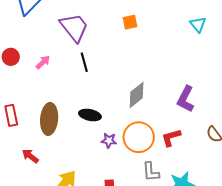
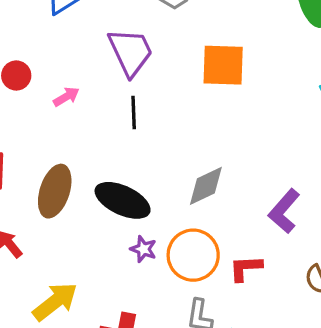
orange square: (130, 22) -> (223, 65), size x1.8
black ellipse: (90, 115) -> (123, 200), size x1.5

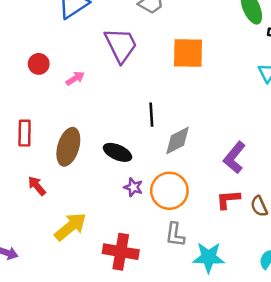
black line: (134, 113) -> (151, 115), moved
black ellipse: (123, 200) -> (118, 152), size x0.7
red L-shape: (246, 268) -> (228, 199), moved

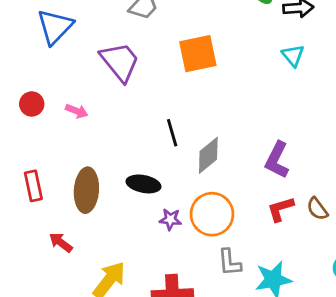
pink arrow: (75, 78) -> (77, 111), turned 66

